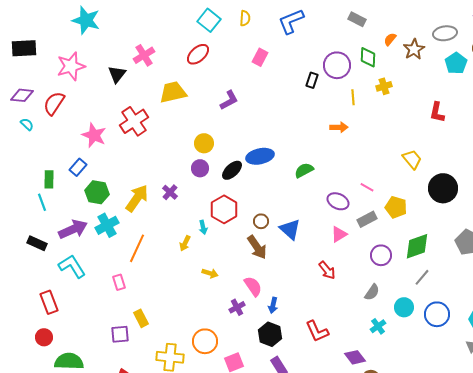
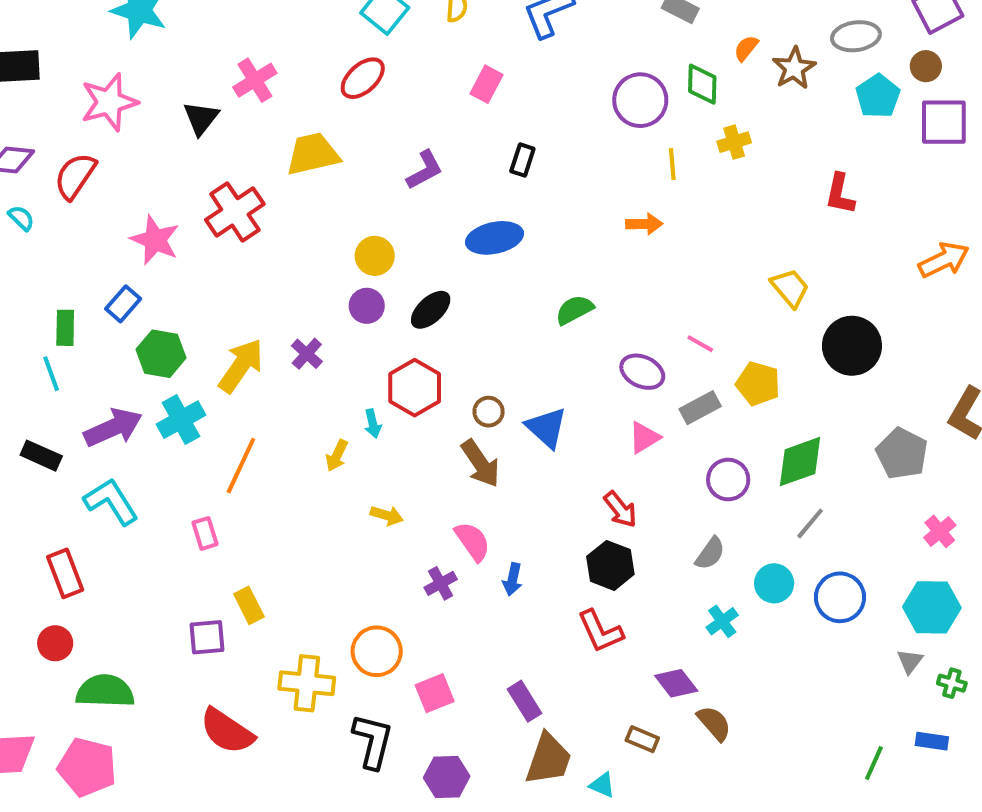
black rectangle: (312, 80) -> (522, 160), moved
blue ellipse: (260, 156) -> (495, 238), moved
black hexagon: (270, 334) -> (610, 565), moved

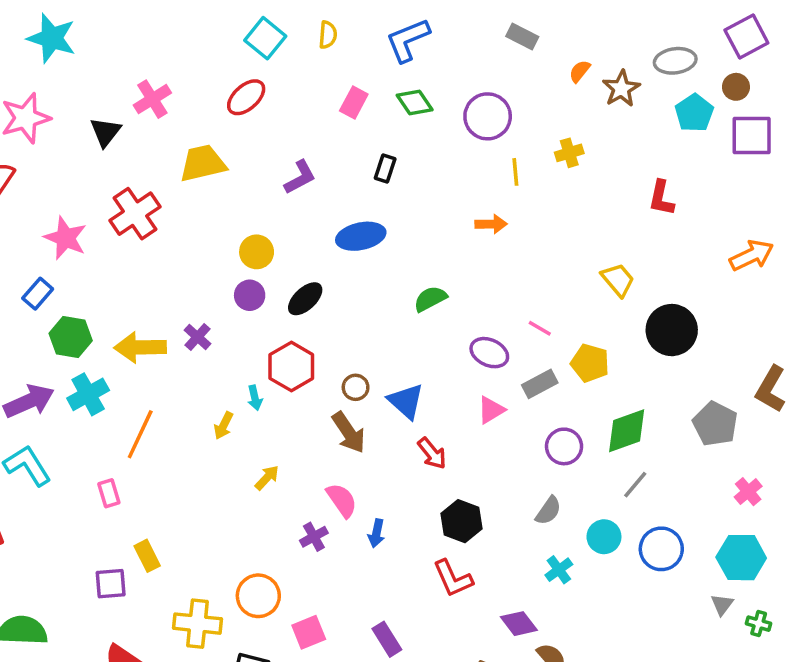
green diamond: (702, 84) -> (415, 102), moved, turned -36
yellow arrow: (241, 366) -> (140, 347), turned -126
red arrow: (620, 509) -> (432, 453), moved
yellow arrow: (387, 515) -> (267, 478), turned -64

